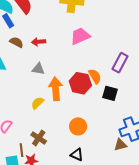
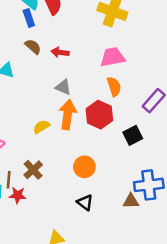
gray triangle: (38, 69) -> (63, 87), moved
orange semicircle: (95, 76) -> (114, 87), moved
black square: (110, 93) -> (133, 135), turned 35
black triangle: (77, 155) -> (85, 202), moved

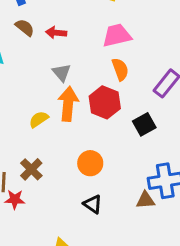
gray triangle: (63, 87) -> (62, 73), turned 30

